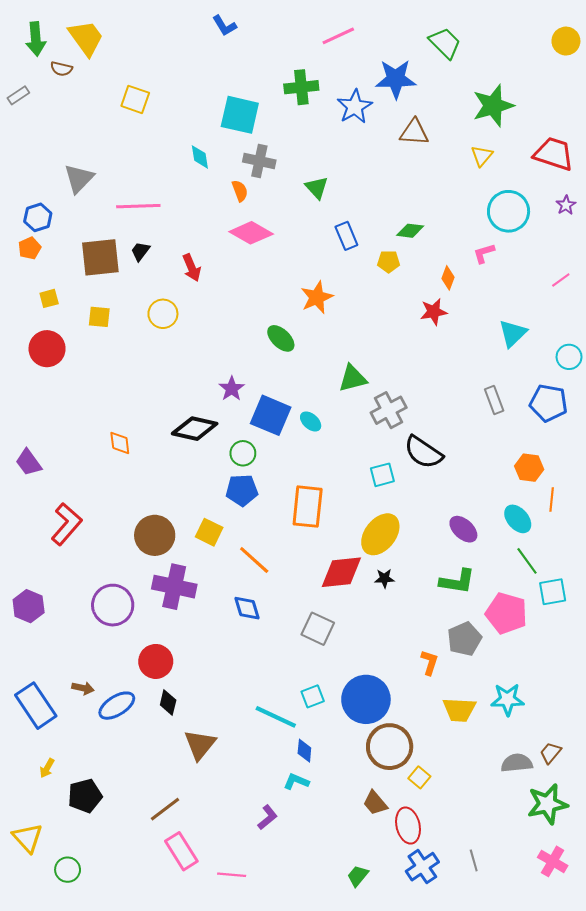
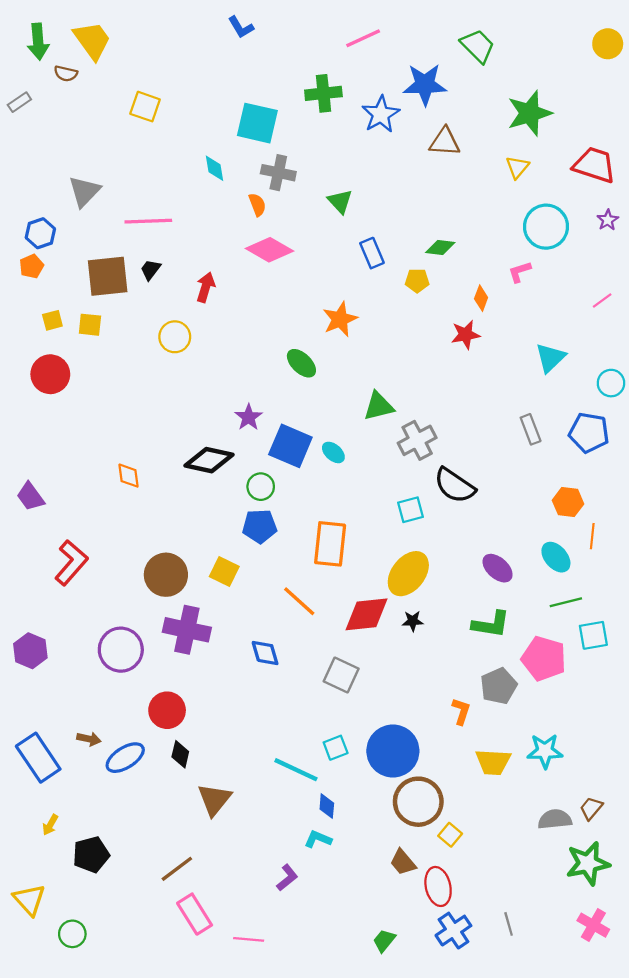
red arrow: (192, 268) -> (206, 287), turned -140
yellow square: (99, 317) -> (90, 325), moved
orange line: (254, 560) -> (299, 601), moved
green line: (527, 561) -> (566, 602), turned -68

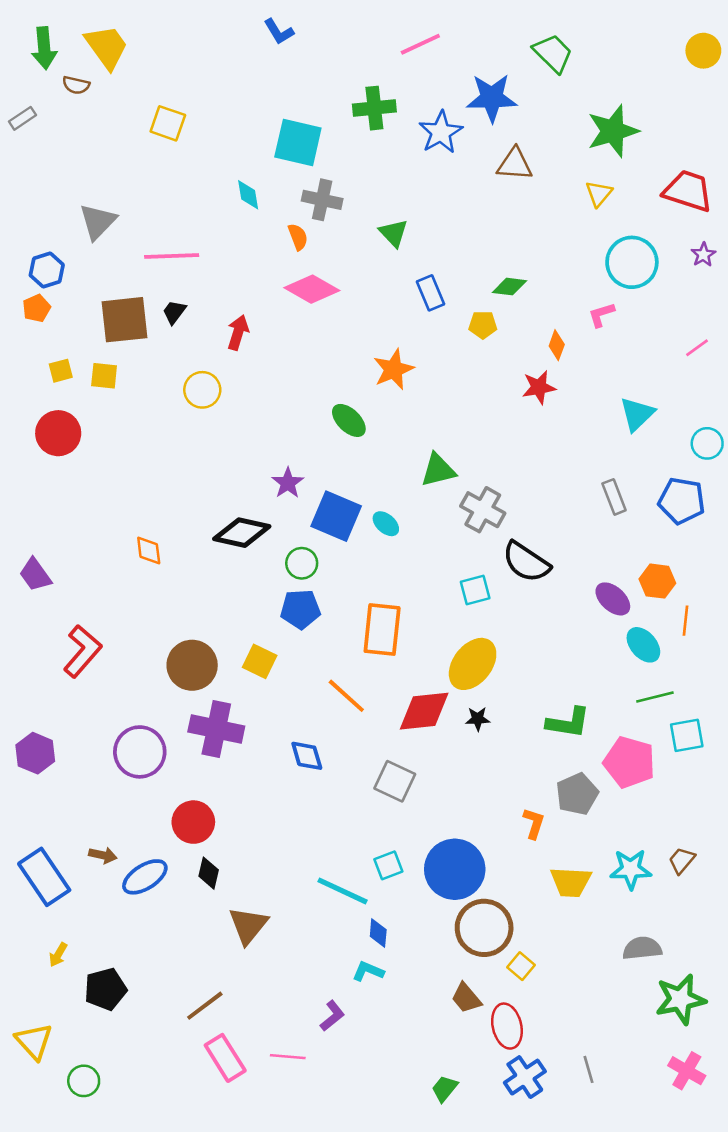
gray cross: (417, 440) -> (483, 510), turned -33
purple ellipse: (498, 568) -> (613, 599), moved
brown trapezoid: (591, 808) -> (682, 860), moved
pink line: (249, 939) -> (288, 1057), moved

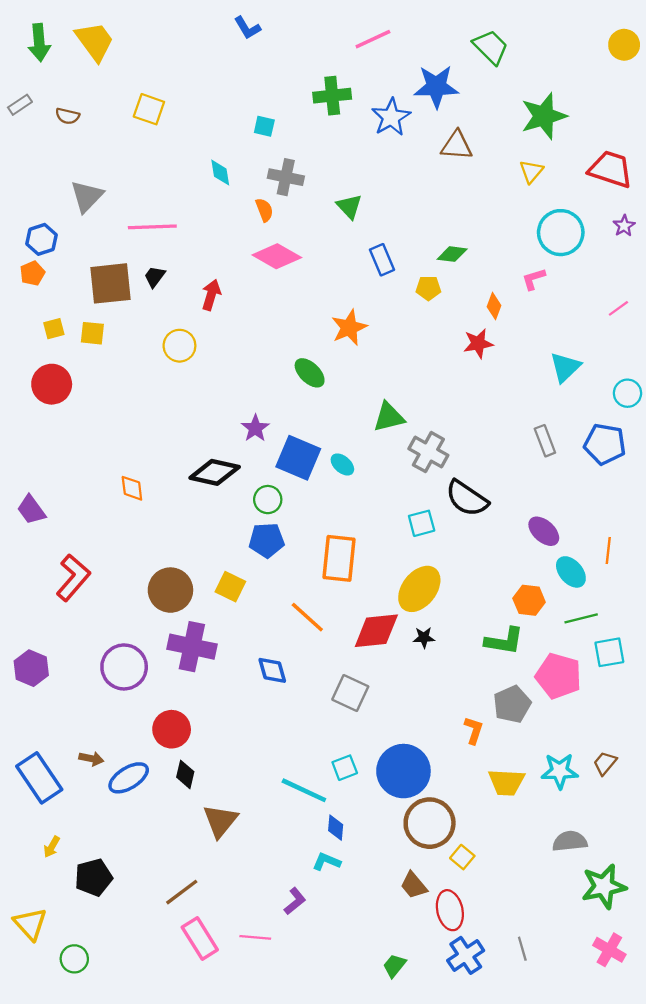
brown semicircle: (76, 85) -> (67, 116), moved
cyan square: (298, 142) -> (264, 126), size x0.5
orange hexagon: (657, 581) -> (529, 600), moved

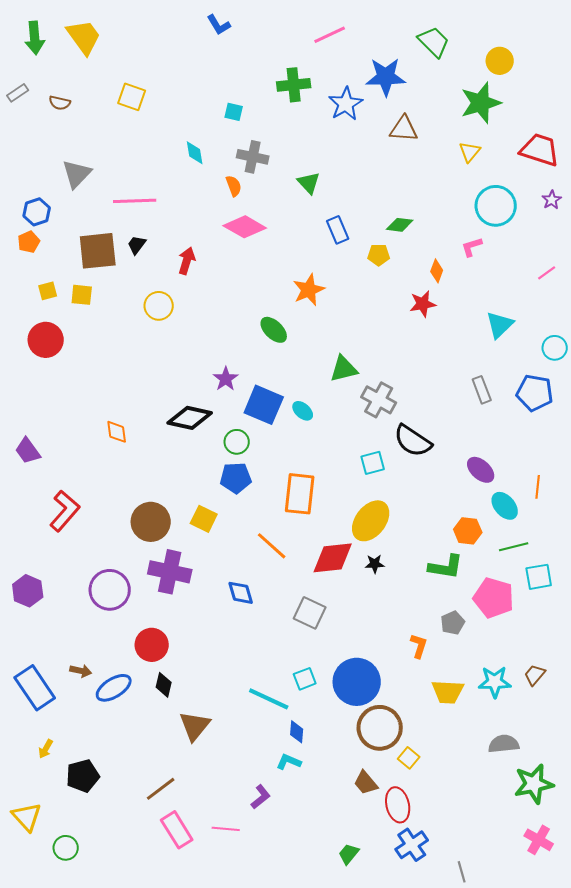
yellow circle: (624, 45) -> (500, 61), moved
gray pentagon: (512, 704) -> (453, 623), size x0.7
gray line: (522, 949) -> (462, 872), moved

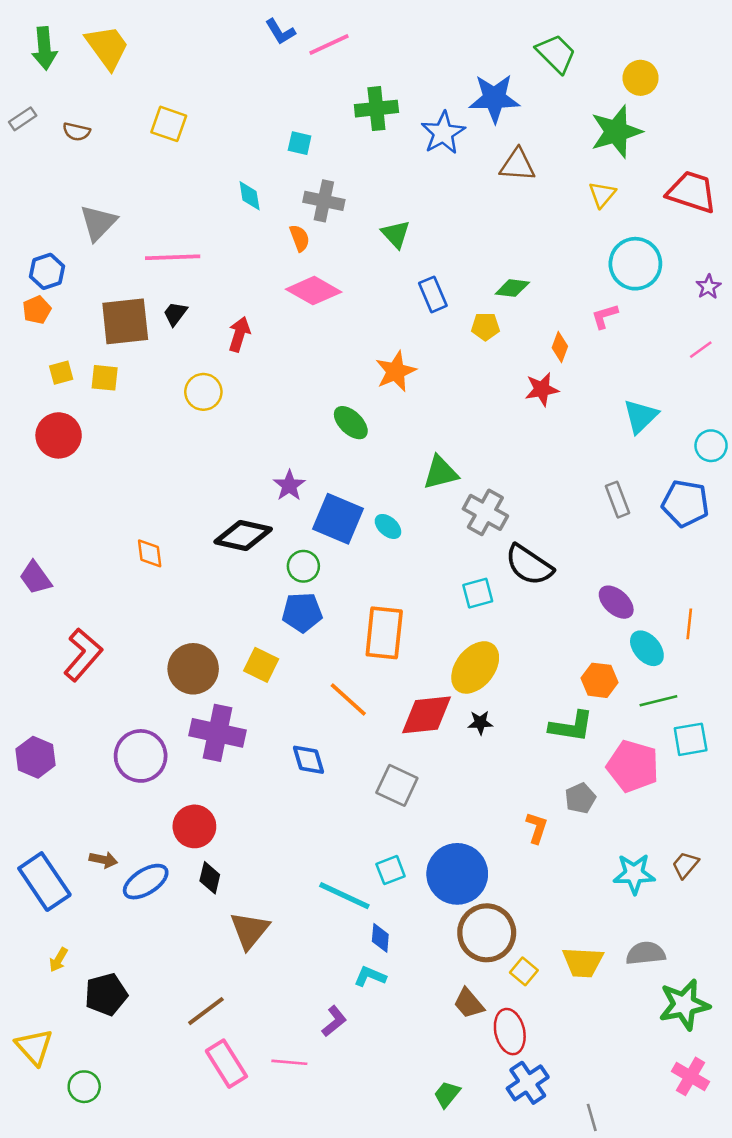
pink line: (330, 35) -> (329, 44), moved
purple star: (552, 200) -> (708, 287), moved
yellow trapezoid: (448, 692) -> (583, 962), moved

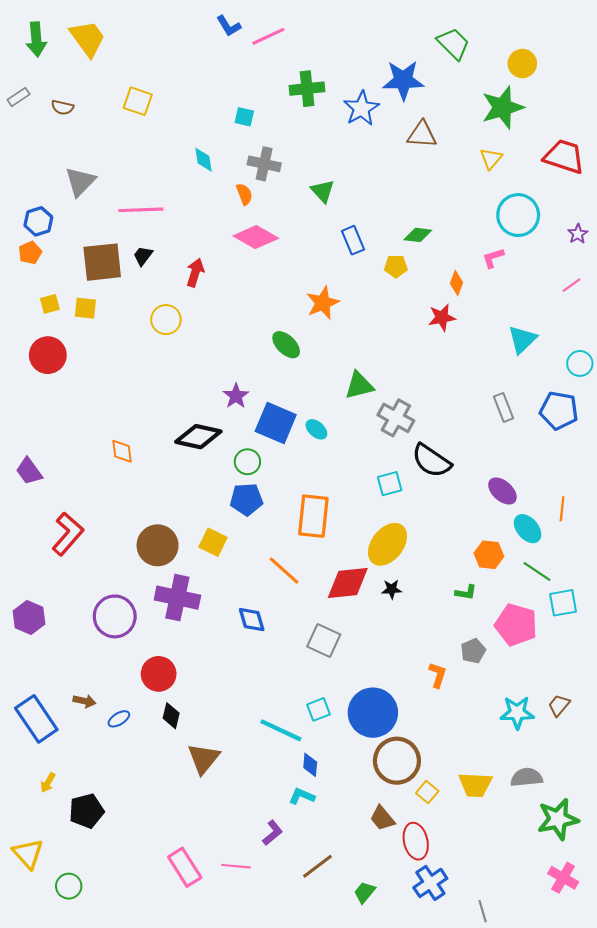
green line: (658, 701) -> (537, 571), turned 48
green L-shape: (571, 726) -> (466, 592), size x0.6
blue ellipse: (146, 882) -> (119, 719), size x0.6
brown line: (206, 1011) -> (317, 866), moved

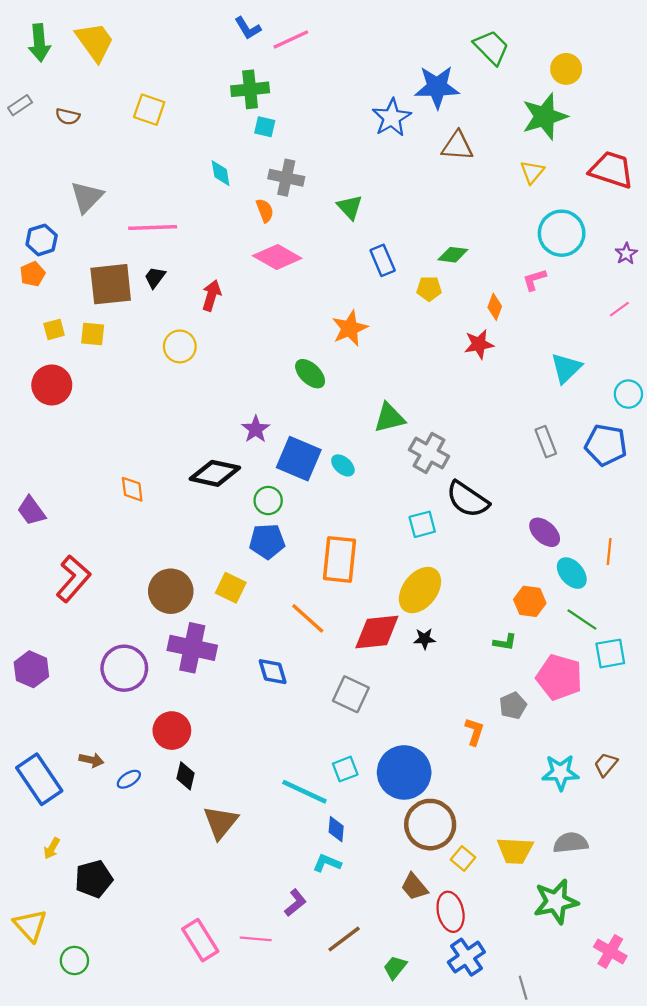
green cross: (307, 89) -> (250, 89), moved
green star: (558, 819) -> (556, 902), moved

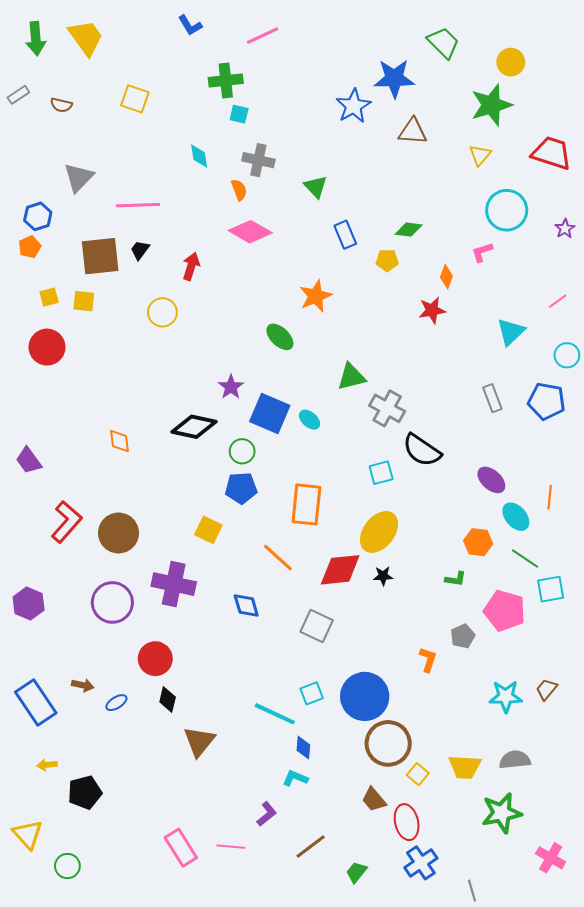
blue L-shape: (248, 28) -> (190, 25), moved
pink line: (619, 309) -> (558, 301), moved
brown circle: (171, 591) -> (118, 533), moved
yellow arrow: (52, 848) -> (47, 765), turned 54

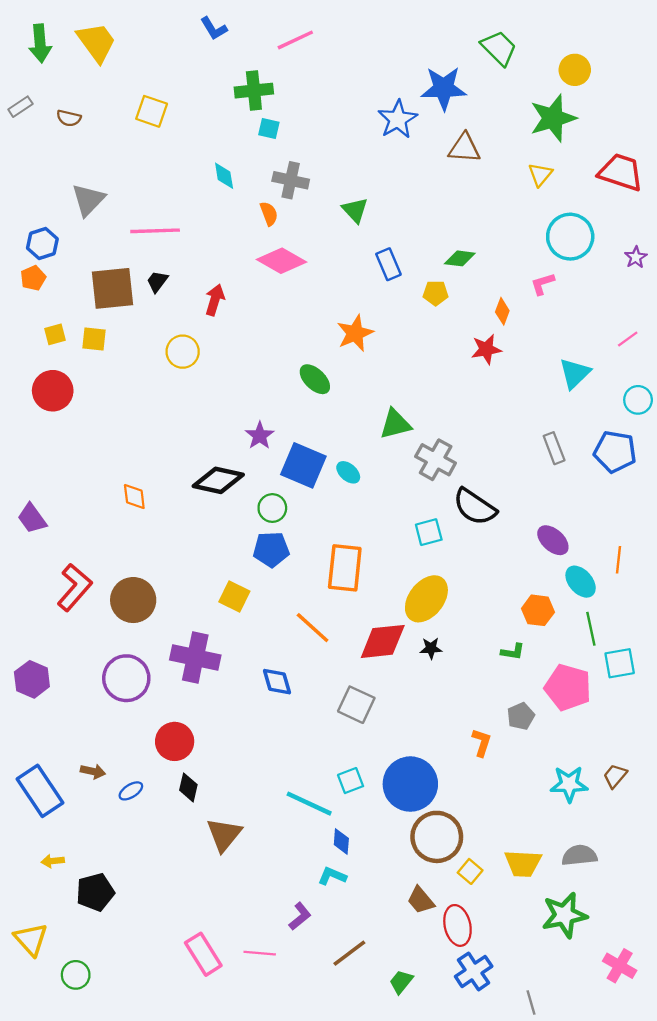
green line: (525, 559) -> (591, 629), turned 44

